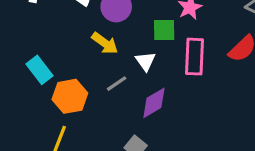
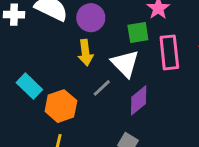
yellow arrow: (105, 43) -> (85, 53), turned 55
white triangle: (145, 61) -> (125, 64), size x1.5

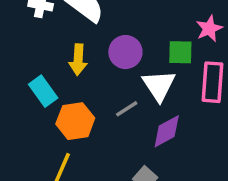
purple circle: (91, 18) -> (125, 52), moved
yellow arrow: (85, 53) -> (78, 60), moved

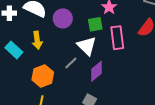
purple circle: (125, 52) -> (63, 18), moved
cyan rectangle: (43, 91) -> (14, 50), moved

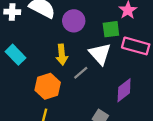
pink rectangle: (117, 38) -> (136, 46), turned -70
yellow arrow: (37, 40) -> (62, 55), moved
purple diamond: (97, 71) -> (124, 90), moved

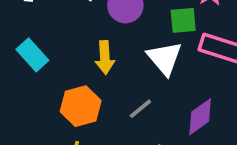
gray line: (81, 73) -> (140, 109), moved

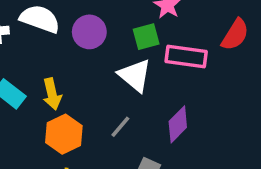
yellow arrow: (105, 57) -> (52, 94), moved

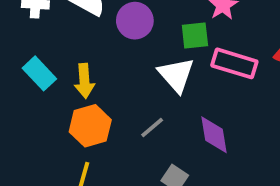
purple diamond: (178, 124) -> (214, 135), turned -63

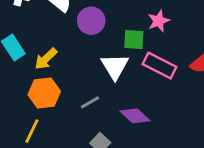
yellow arrow: (84, 81) -> (46, 59), turned 40
purple diamond: (214, 135) -> (135, 116), turned -48

